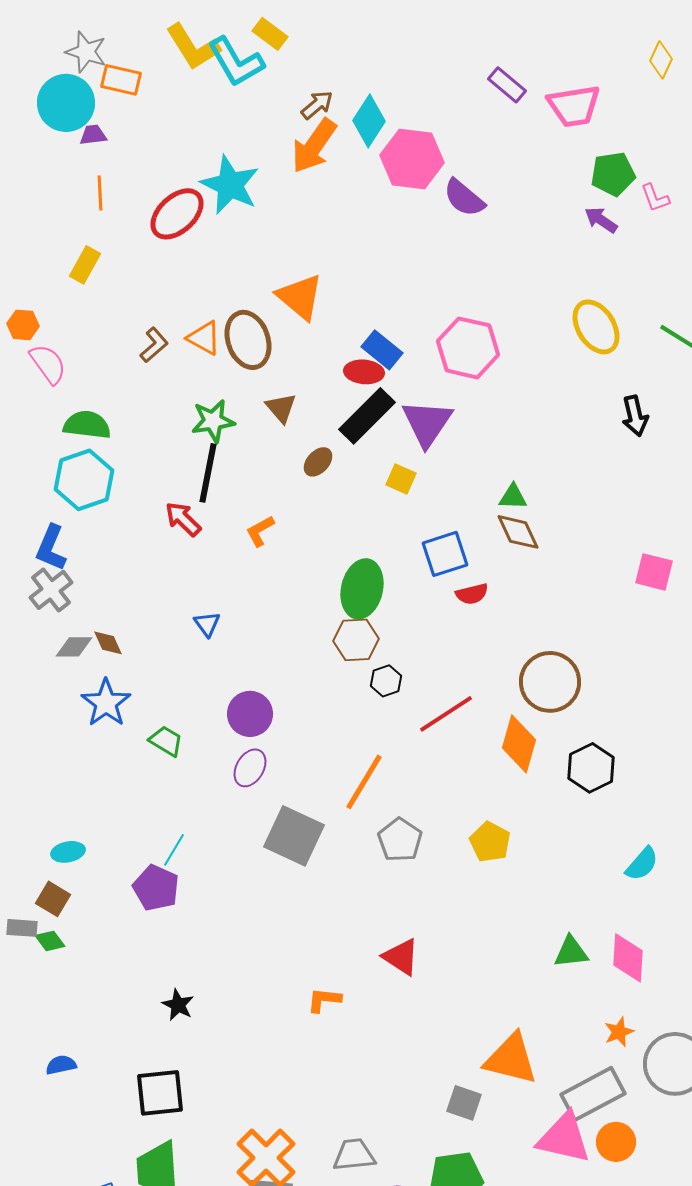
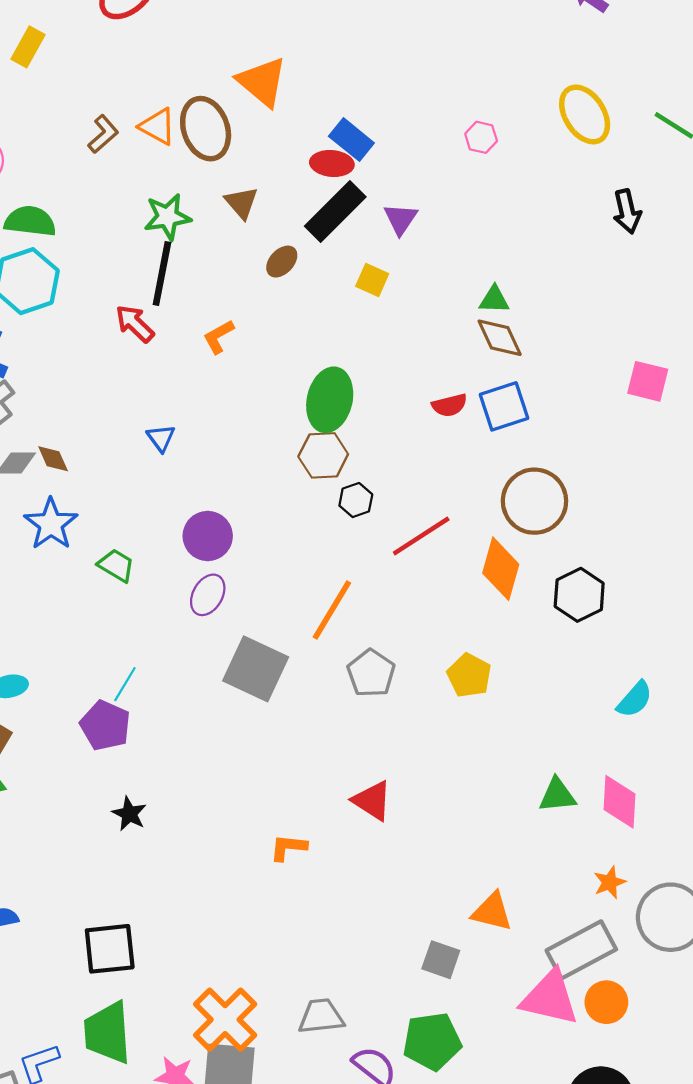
pink hexagon: (468, 348) -> (481, 137), moved, size x0.5
purple triangle: (427, 423) -> (401, 219), size x0.6
blue square: (445, 554) -> (504, 406), moved
black star: (178, 1005) -> (129, 814), moved
orange triangle: (511, 1059) -> (492, 912), size x0.7

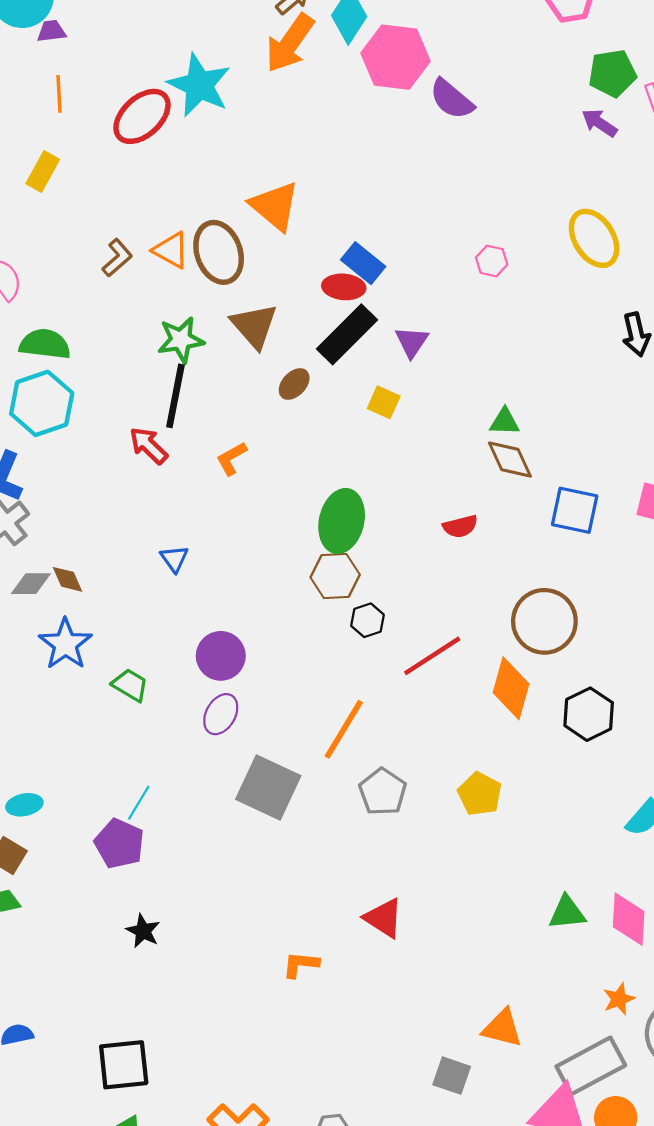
brown triangle: (241, 203) -> (254, 326), size x1.4
blue square: (504, 406) -> (575, 510), moved, turned 30

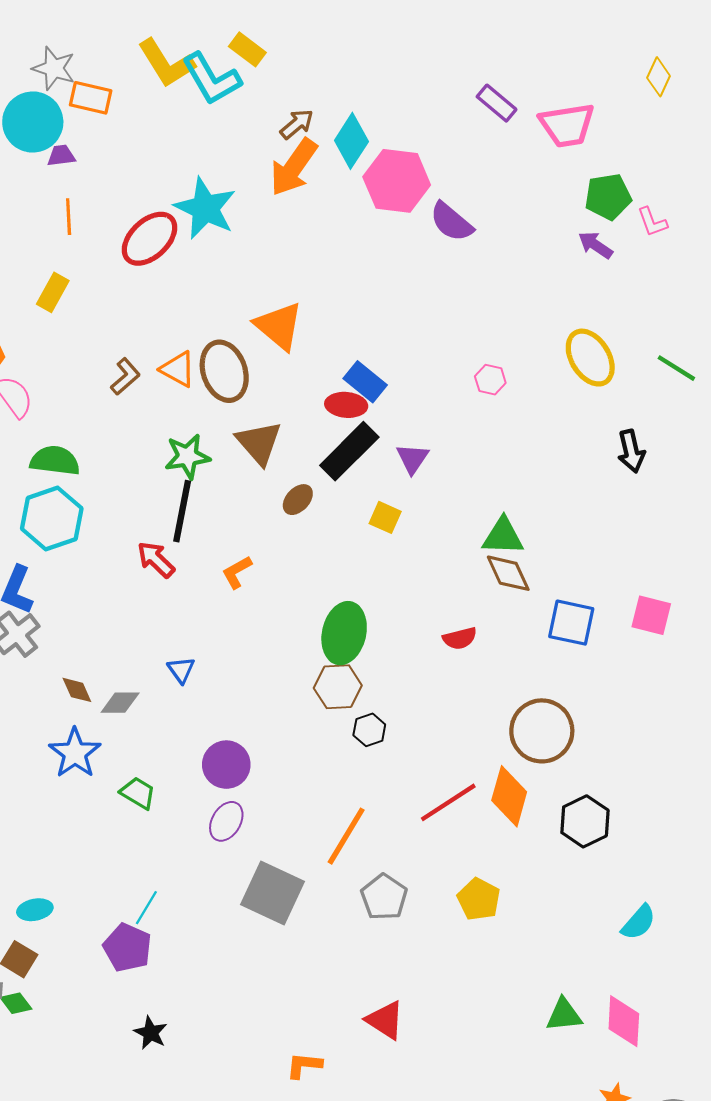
green triangle: (505, 422) -> (503, 536), size x1.4
gray diamond: (31, 584) -> (120, 703), moved
red line: (432, 656) -> (448, 802), moved

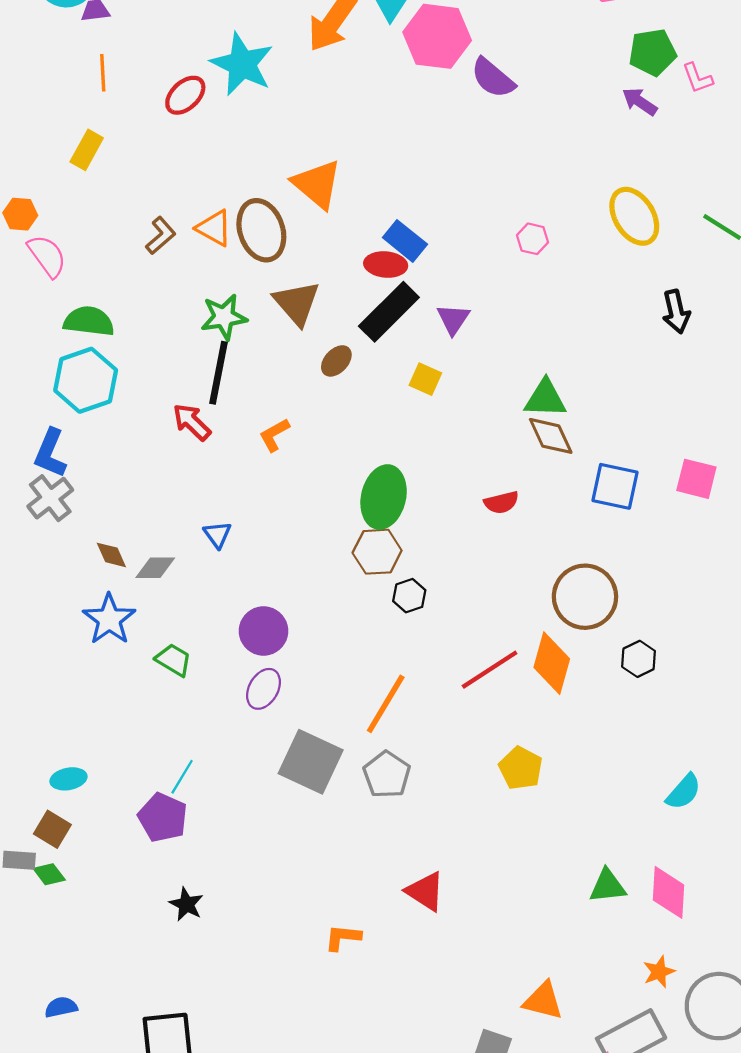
red ellipse: (150, 239) -> (185, 95), size x0.7
black hexagon: (585, 821) -> (639, 659), moved, size x0.7
gray pentagon: (384, 897) -> (387, 775), moved

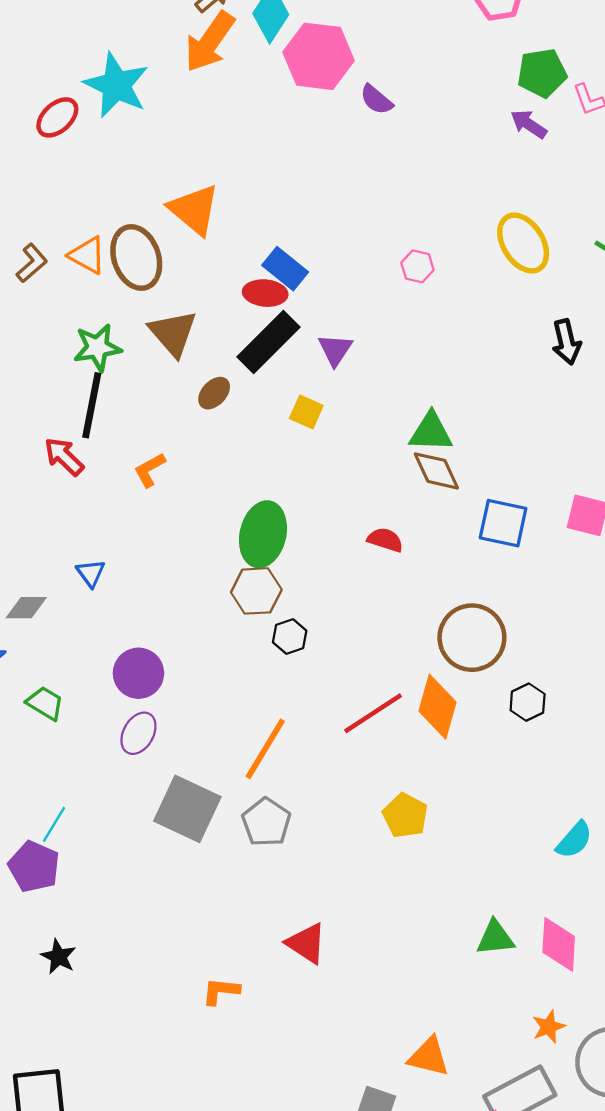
purple semicircle: (493, 78) -> (376, 100), size x0.7
red semicircle: (501, 502) -> (385, 540), turned -148

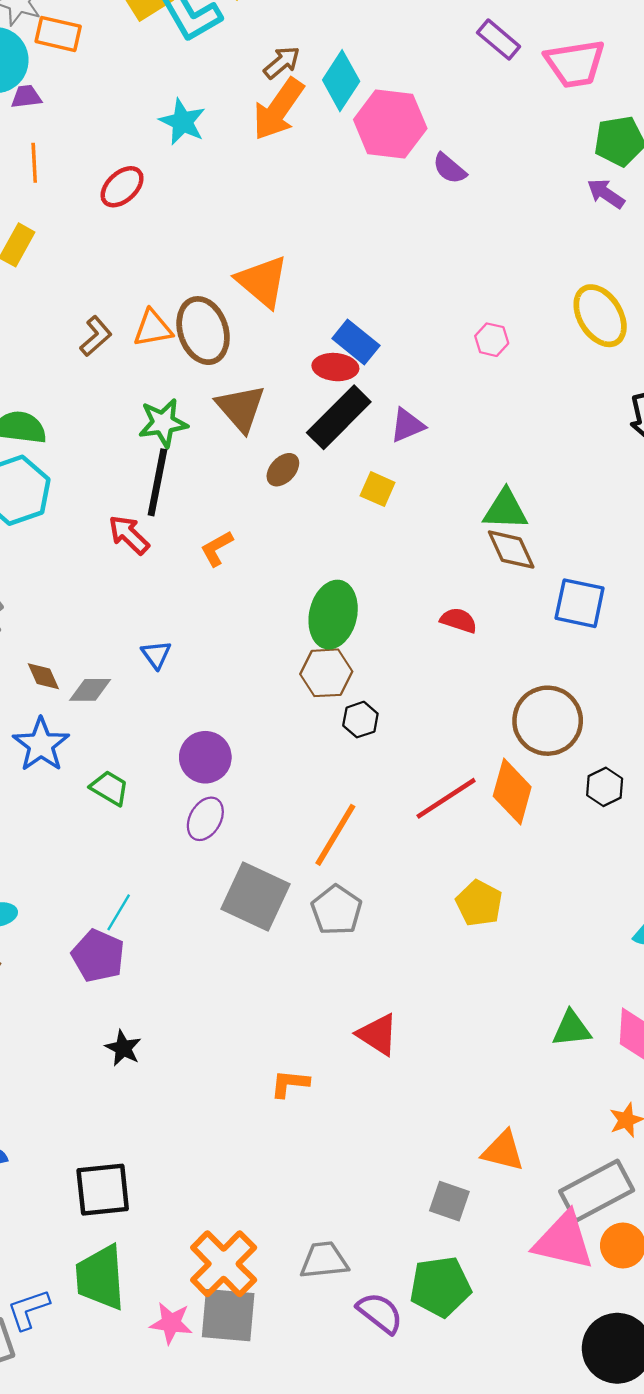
cyan star: (116, 85) -> (183, 122), moved, size x0.7
orange triangle: (87, 255) -> (153, 328), turned -39
purple triangle: (335, 350) -> (407, 425), turned 33

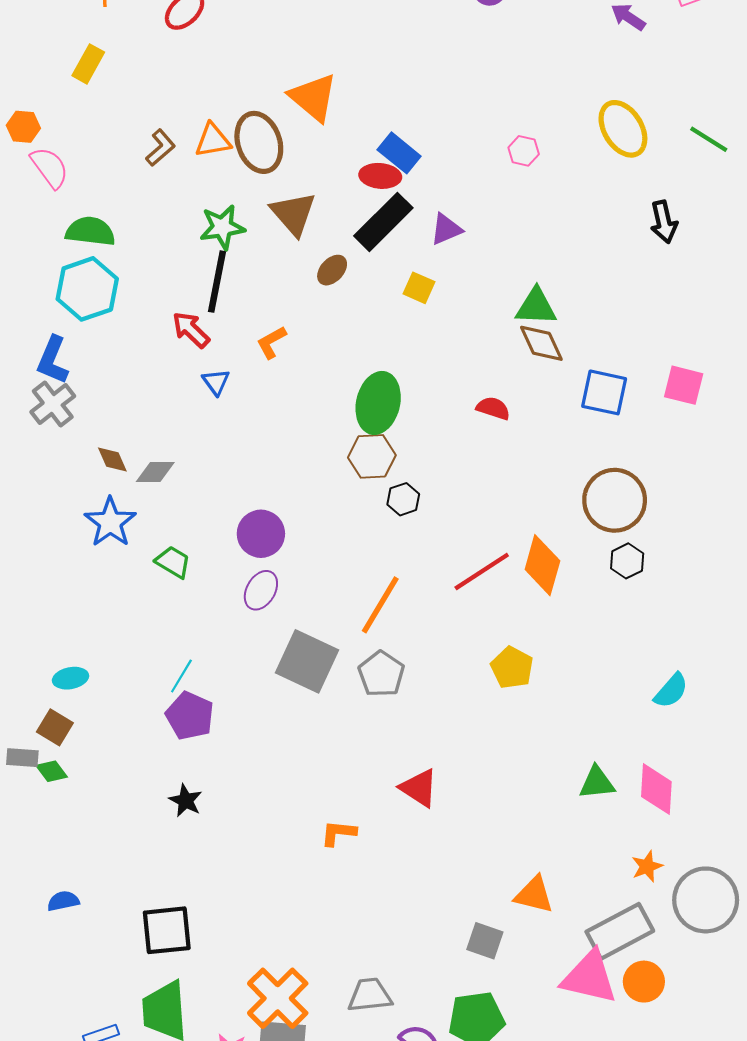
blue triangle: (156, 655) -> (216, 382), moved
brown circle: (548, 721) -> (615, 500), moved
purple pentagon: (98, 956) -> (190, 716), moved

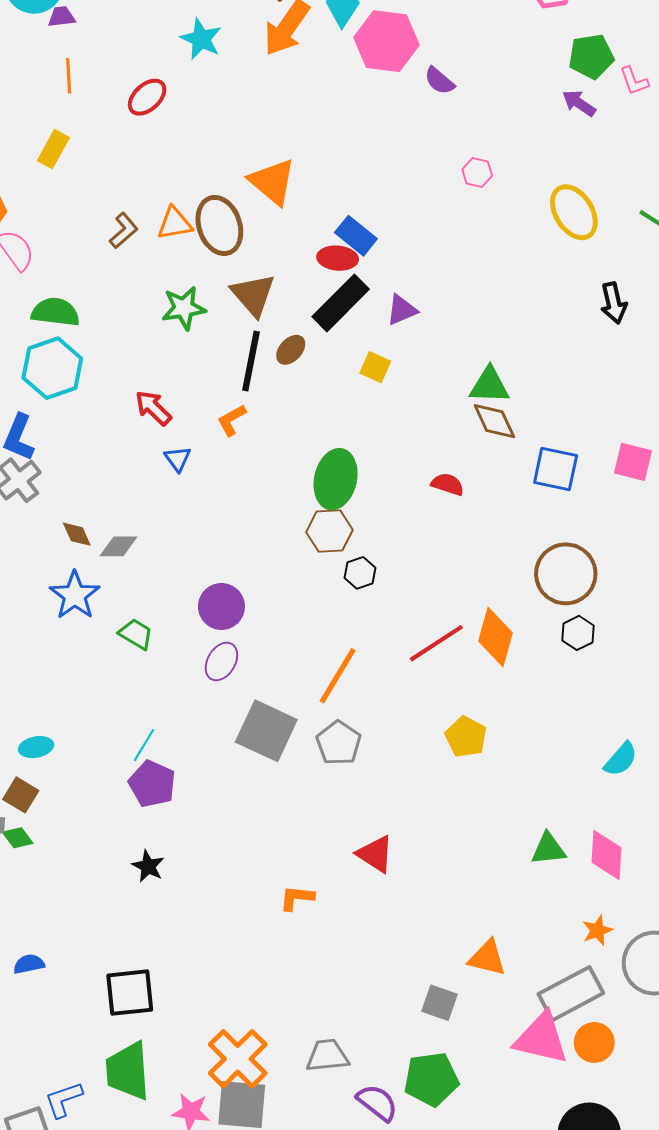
pink hexagon: (524, 151) -> (477, 173), moved
black line: (217, 282) -> (251, 361), moved

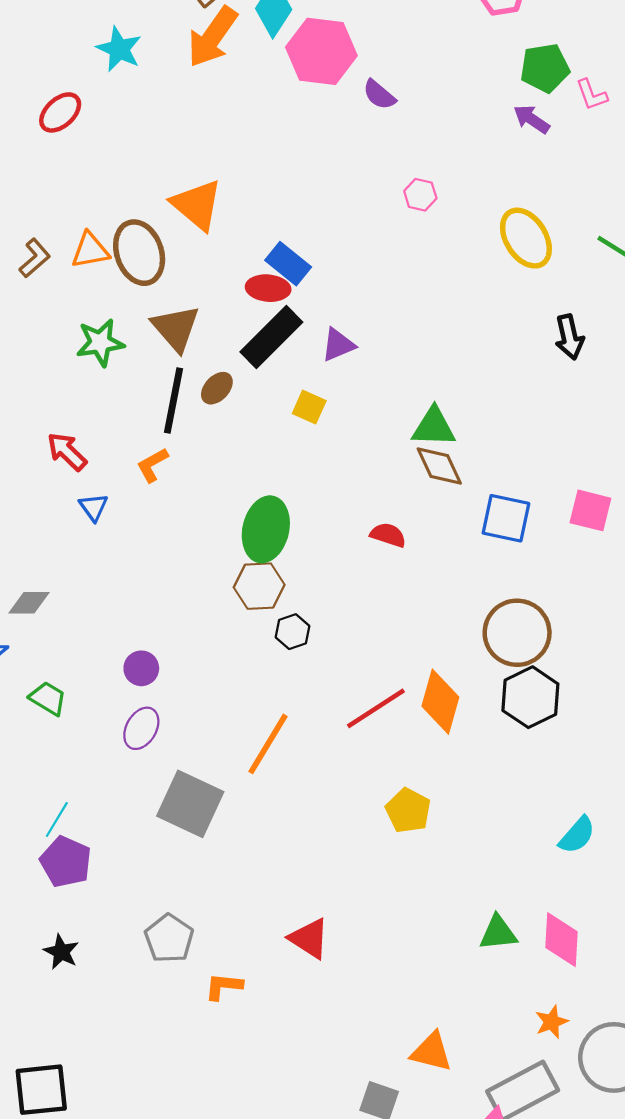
purple circle: (221, 606) -> (141, 668), size x0.7
black hexagon: (578, 633) -> (530, 697), size x1.6
gray pentagon: (339, 743) -> (169, 938), moved

